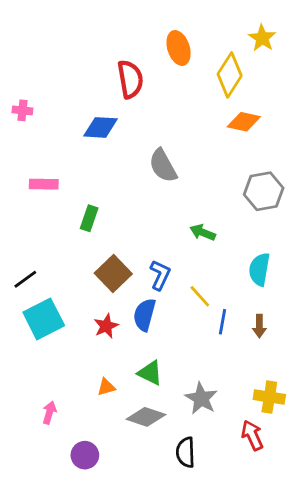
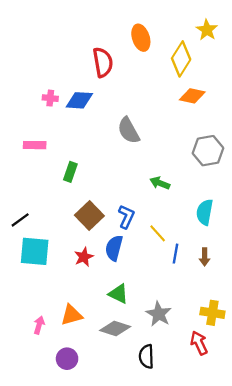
pink cross: (22, 110) -> (50, 98), moved
cyan square: (44, 319) -> (35, 251), turned 32
orange triangle: (106, 387) -> (71, 315), moved, size x1.5

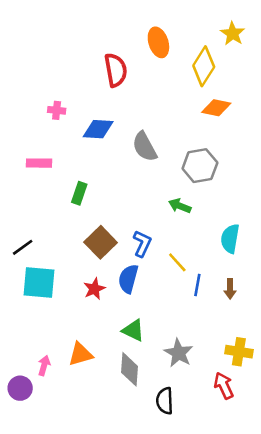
blue diamond: (79, 100) -> (98, 129), moved
gray hexagon: (208, 151) -> (200, 166), moved
gray diamond: (115, 328) -> (130, 369), turned 76
purple circle: (67, 359) -> (20, 388), moved

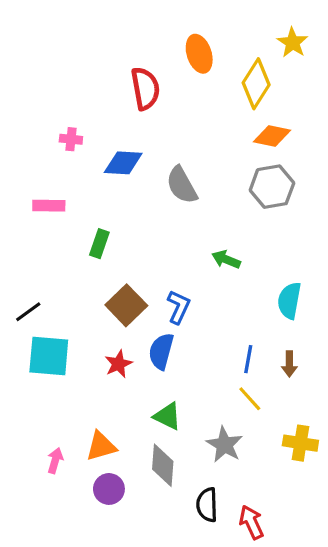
gray hexagon: (200, 166) -> (272, 187), moved
yellow line: (177, 262) -> (250, 399), moved
red arrow: (224, 386) -> (251, 522), moved
purple circle: (20, 388) -> (109, 489), moved

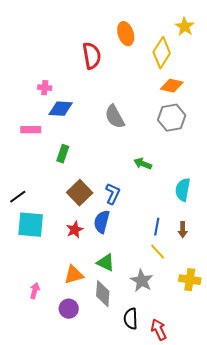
blue diamond: (123, 163) -> (61, 109), moved
orange triangle: (101, 446) -> (74, 275), moved

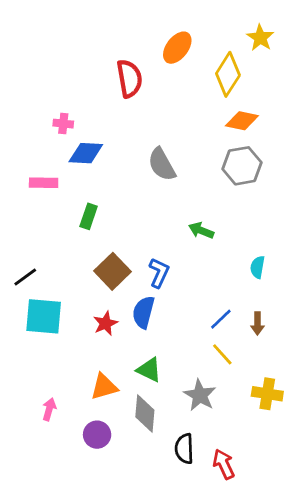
orange ellipse: (126, 34) -> (177, 48), turned 55
cyan semicircle: (183, 190) -> (257, 267), size x0.7
blue line: (157, 227) -> (221, 319), turned 36

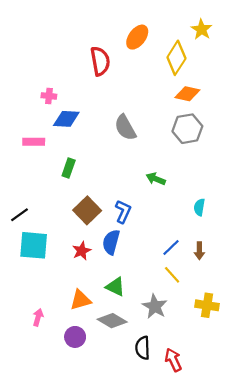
gray diamond: (145, 413) -> (112, 321), turned -64

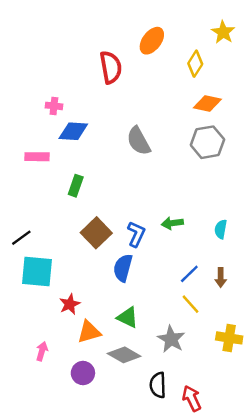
yellow diamond: (176, 58) -> (195, 64), size x0.7
green arrow: (156, 179) -> (172, 223), moved, turned -30
red star: (82, 251) -> (70, 304), moved

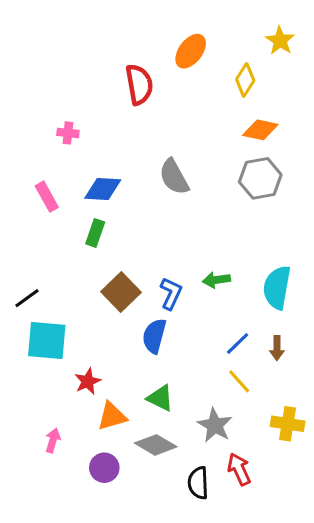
blue diamond: (73, 131) -> (103, 189), moved
pink rectangle: (37, 157) -> (47, 197), turned 60
cyan semicircle: (221, 229) -> (277, 287), size x1.8
red arrow: (192, 398) -> (239, 469), moved

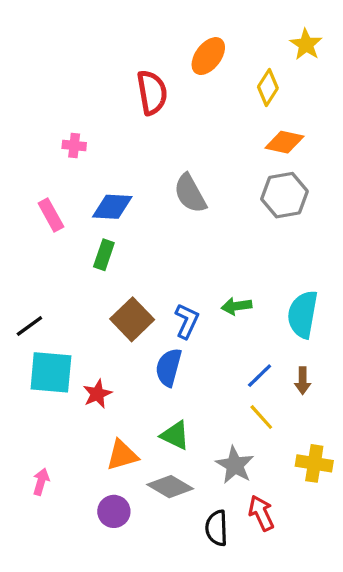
red star: (88, 381) -> (97, 394), moved
pink arrow: (53, 440) -> (41, 482), moved

